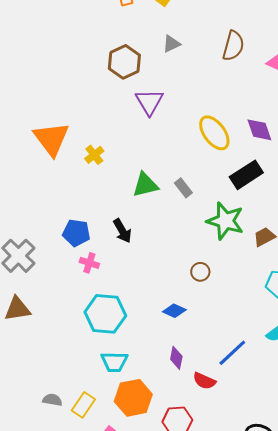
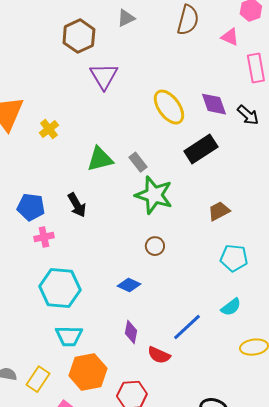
green star: (225, 221) -> (154, 195), moved
pink cross: (89, 263) -> (44, 237), turned -30

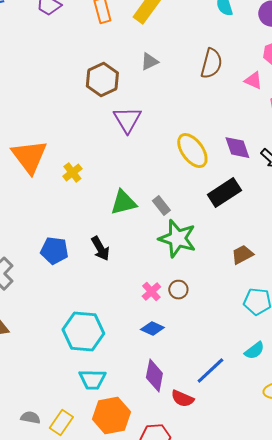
pink cross: (44, 237) -> (151, 292), moved, turned -30
purple diamond: (131, 332) -> (154, 376), size x1.4

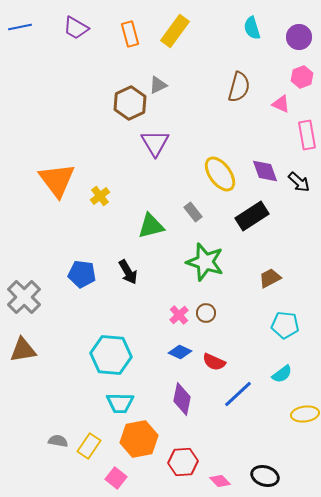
gray triangle: (149, 62) -> (158, 85), moved
gray rectangle: (161, 206) -> (193, 212), moved
red semicircle: (182, 399) -> (214, 362), moved

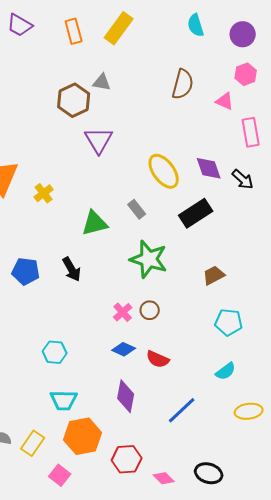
gray triangle: (158, 85) -> (102, 82), turned 36
cyan hexagon: (111, 355) -> (55, 352), size x0.6
blue line: (238, 394) -> (182, 410), moved

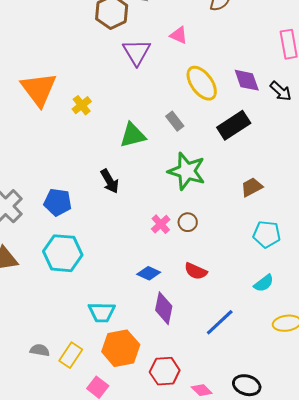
pink triangle: (225, 101) -> (179, 35), moved
blue pentagon: (26, 271) -> (58, 202), moved
blue diamond: (124, 349) -> (149, 273), moved
cyan hexagon: (55, 352) -> (63, 253), moved, size x1.6

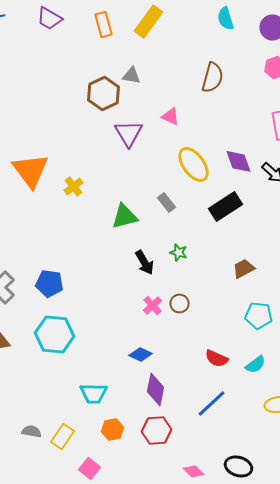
green star: (187, 171) -> (179, 252), size x0.5
black arrow: (110, 181) -> (145, 262), moved
red semicircle: (196, 271) -> (217, 358), moved
orange hexagon: (121, 348) -> (113, 429), size x0.6
red hexagon: (165, 371) -> (157, 430), moved

